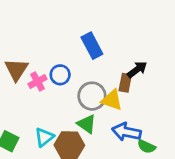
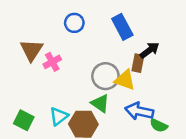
blue rectangle: (92, 46) -> (122, 27), moved
blue circle: (60, 75) -> (74, 23), moved

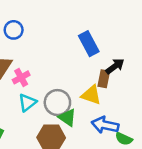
blue circle: (74, 23) -> (14, 30), moved
gray circle: (105, 76) -> (57, 103), moved
cyan triangle: (59, 116) -> (27, 103), moved

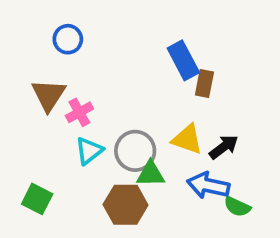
black arrow: (115, 66) -> (224, 147), moved
brown rectangle: (104, 79) -> (204, 83), moved
green triangle: (67, 118) -> (151, 174), turned -36

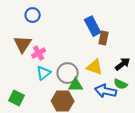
black arrow: (224, 147) -> (123, 64), moved
green semicircle: (237, 207) -> (121, 84), moved

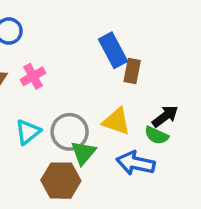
pink cross: (39, 53) -> (33, 76), moved
green semicircle: (121, 84) -> (156, 135), moved
green triangle: (76, 85) -> (83, 153), turned -49

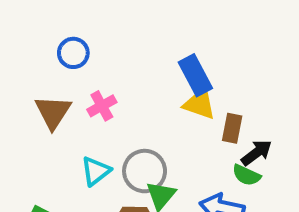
brown rectangle: (132, 71) -> (232, 128), moved
yellow triangle: (116, 121) -> (200, 104), moved

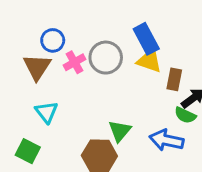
blue circle: (73, 53) -> (53, 40), moved
cyan triangle: (96, 171) -> (46, 112), moved, turned -30
gray circle: (145, 171) -> (106, 58), moved

